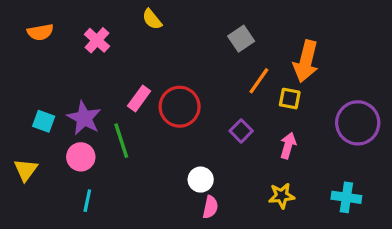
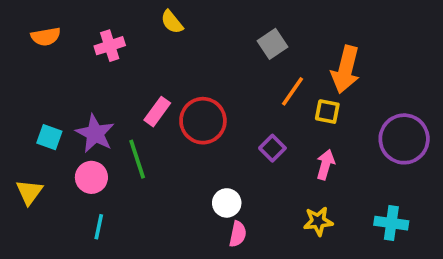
pink cross: (97, 40) -> (110, 46), turned 30

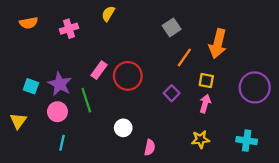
yellow semicircle: (172, 22) -> (108, 14), turned 70
yellow square: (327, 112) -> (206, 81), moved
white circle: (227, 203) -> (123, 128), moved

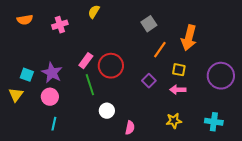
green line: (86, 100) -> (90, 85), moved
pink arrow: (205, 104) -> (178, 90), turned -105
yellow triangle: (18, 121) -> (16, 95), moved

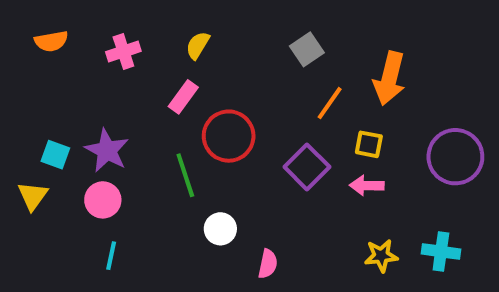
yellow semicircle: (94, 12) -> (198, 45), moved
pink rectangle: (86, 61) -> (183, 97), moved
purple square: (149, 81) -> (307, 167), size x1.5
yellow star: (174, 121) -> (381, 256), moved

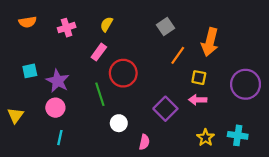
cyan square: (55, 155) -> (30, 71), moved, turned -32
purple square: (307, 167) -> (165, 109), moved
yellow triangle: (33, 196) -> (15, 115), moved
yellow star: (381, 256) -> (205, 138), turned -30

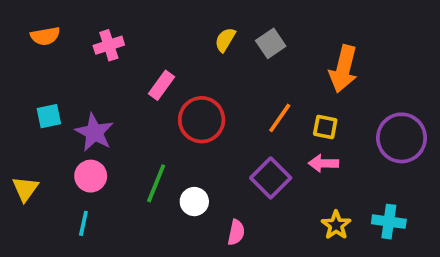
yellow semicircle: (107, 24) -> (225, 40), moved
orange line: (178, 55) -> (280, 118), moved
green line: (100, 94) -> (156, 183), moved, turned 40
cyan line: (60, 138) -> (83, 223), moved

